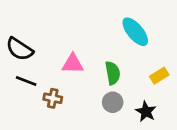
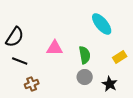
black semicircle: (19, 49) -> (15, 37), turned -90
brown cross: (53, 98) -> (32, 84), moved, turned -32

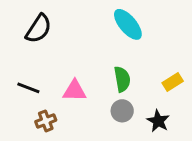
cyan ellipse: (102, 24) -> (128, 24), moved
black semicircle: (15, 37) -> (39, 29), moved
pink triangle: (55, 48) -> (75, 91), moved

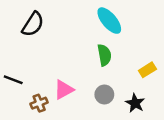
green semicircle: (122, 79) -> (104, 55), moved
black line: (28, 88) -> (13, 80), moved
pink triangle: (75, 91) -> (64, 90), moved, turned -30

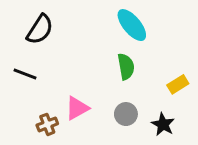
black line: (13, 80) -> (25, 74), moved

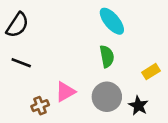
black semicircle: (40, 29) -> (17, 25), moved
gray circle: (126, 114) -> (107, 97), size x1.5

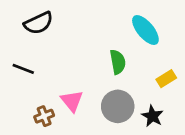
cyan ellipse: (112, 21) -> (145, 30), moved
black semicircle: (17, 25) -> (39, 23), moved, turned 32
pink triangle: (65, 92) -> (72, 101), turned -40

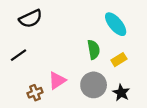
black line: (23, 69) -> (18, 55), turned -56
yellow rectangle: (166, 79) -> (119, 60), moved
pink triangle: (72, 101) -> (57, 81), turned 36

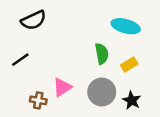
cyan ellipse: (116, 24) -> (126, 26), turned -35
brown cross: (35, 93) -> (38, 100), turned 32

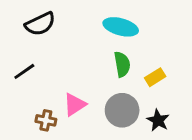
cyan ellipse: (126, 26) -> (121, 27), moved

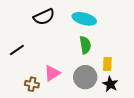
black semicircle: (40, 24) -> (44, 17), moved
yellow rectangle: (155, 77) -> (107, 64), moved, turned -56

